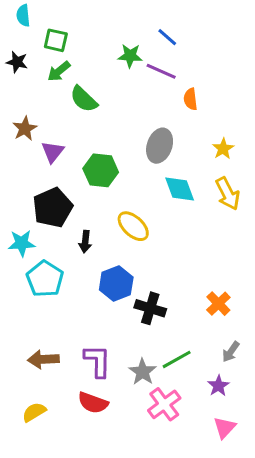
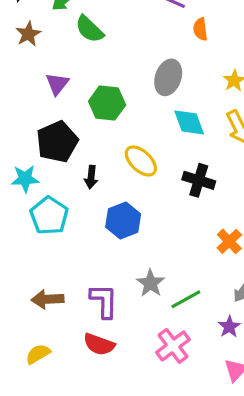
brown star: (25, 129) -> (28, 34), moved
black cross: (150, 308) -> (199, 180), moved
gray star: (143, 372) -> (150, 283), moved

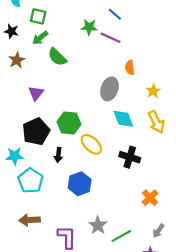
orange semicircle: (200, 29) -> (130, 68), moved
green hexagon: (107, 103) -> (69, 123), moved
brown arrow: (48, 299) -> (30, 220), moved

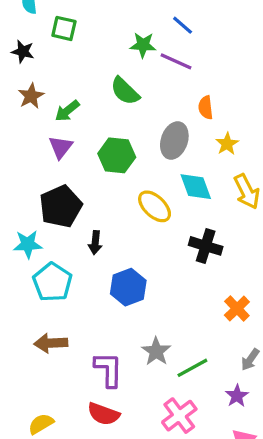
green arrow: (40, 38) -> (67, 111), moved
green semicircle: (57, 57) -> (125, 91), moved
yellow star: (153, 91) -> (227, 144), moved
green hexagon: (69, 123) -> (117, 155), moved
yellow ellipse: (91, 144) -> (155, 206), moved

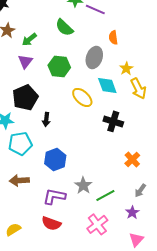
yellow star: (227, 144) -> (126, 68), moved
cyan pentagon: (52, 282) -> (20, 143), turned 30
blue hexagon: (128, 287) -> (55, 159), moved
purple L-shape: (108, 369) -> (54, 196), turned -80

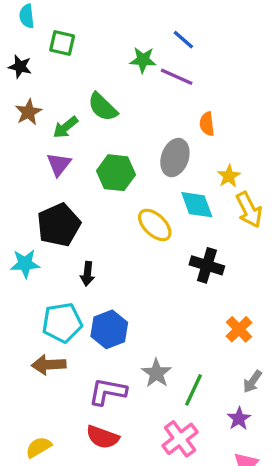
green semicircle: (64, 27) -> (103, 107), moved
black arrow: (46, 119) -> (87, 274), moved
cyan pentagon: (20, 143) -> (62, 323), moved
green line: (105, 195) -> (193, 390), turned -36

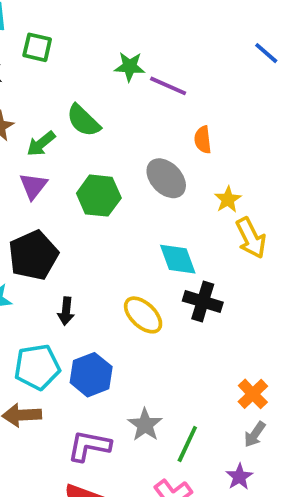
blue line: (183, 40) -> (266, 53), moved
gray ellipse: (175, 158) -> (166, 178), turned -63
cyan diamond: (197, 205) -> (178, 259), moved
yellow ellipse: (155, 225) -> (143, 315), moved
orange cross: (239, 329) -> (253, 394), moved

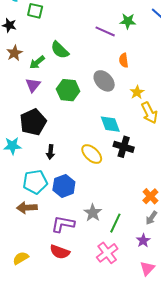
green star: (130, 67) -> (128, 21), moved

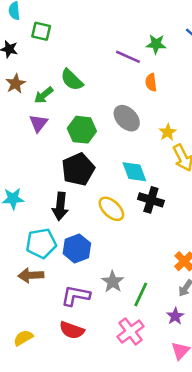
orange semicircle: (124, 60) -> (151, 82), moved
black pentagon: (33, 122) -> (78, 169), moved
black arrow: (51, 152) -> (60, 206), size x1.5

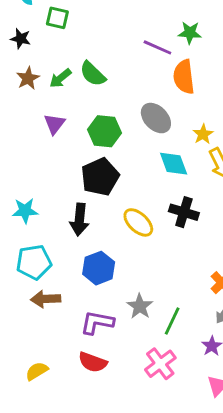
orange semicircle: (151, 82) -> (184, 77), size x1.6
green arrow: (44, 95) -> (60, 78), moved
cyan diamond: (134, 172) -> (174, 164), moved
cyan pentagon: (41, 243) -> (34, 262), moved

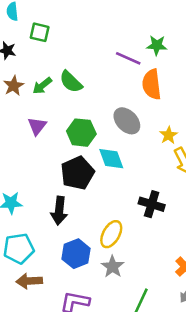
cyan diamond: (174, 164) -> (111, 159), moved
yellow ellipse: (138, 222) -> (111, 234), moved, turned 76
gray star: (140, 306) -> (113, 267), moved

